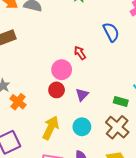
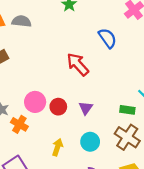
red arrow: (80, 53) -> (78, 64), size x1.6
pink circle: (62, 70) -> (35, 102), moved
yellow arrow: (51, 128) -> (57, 147), size x0.7

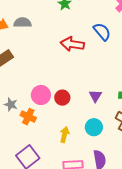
red arrow: (78, 64) -> (72, 44), moved, turned -35
purple triangle: (86, 108) -> (95, 96), moved

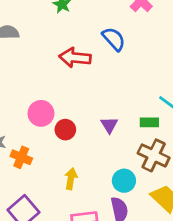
pink circle: (41, 95) -> (41, 113), moved
cyan circle: (94, 127) -> (124, 181), moved

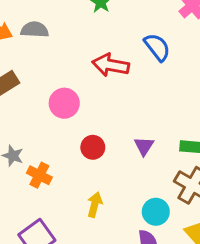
pink circle: (41, 113) -> (64, 103), moved

